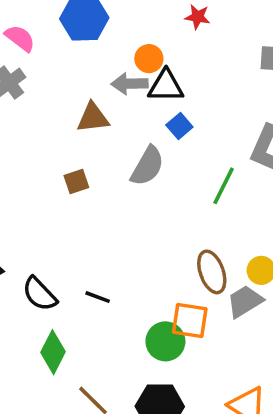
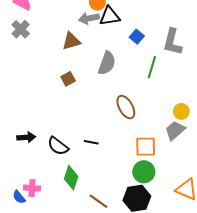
blue square: (179, 126) -> (137, 37), moved
brown ellipse: (212, 272) -> (126, 107), moved
green circle: (165, 341) -> (144, 172), moved

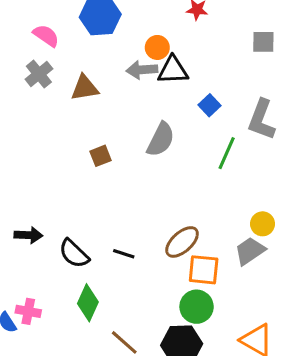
brown triangle: (71, 41) -> (85, 88), moved
brown ellipse: (126, 107) -> (182, 242), moved, turned 70

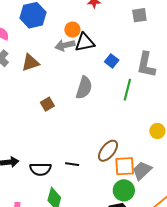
gray trapezoid: (250, 251) -> (142, 171), moved
black semicircle: (74, 254) -> (40, 169), turned -35

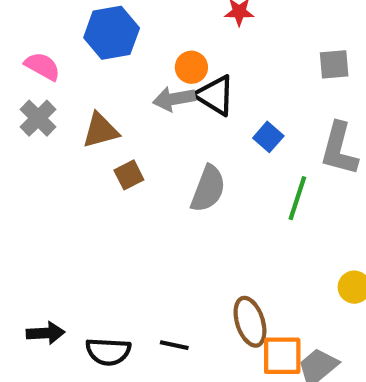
gray square: (139, 15) -> (334, 64), moved
black triangle: (85, 42) -> (215, 95), turned 40
brown square: (47, 104) -> (129, 175), moved
brown ellipse: (108, 151) -> (250, 322), turned -60

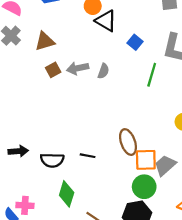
gray arrow: (174, 99) -> (78, 68), moved
brown square: (129, 175) -> (53, 70), moved
gray semicircle: (208, 189) -> (103, 71), size x0.6

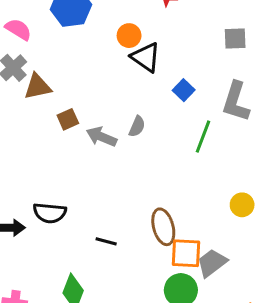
brown triangle: (45, 41) -> (38, 87), moved
gray arrow: (78, 68) -> (101, 137), moved, turned 30
black semicircle: (52, 160) -> (50, 213), moved

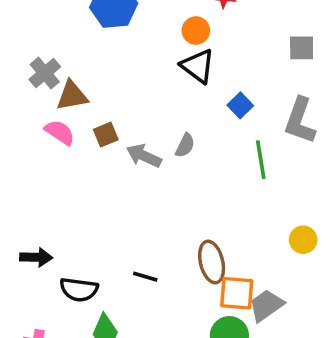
pink semicircle: (18, 29) -> (60, 132), moved
orange circle: (129, 36) -> (196, 31), moved
green line: (203, 137) -> (261, 160), turned -32
black semicircle: (50, 213) -> (79, 289), moved

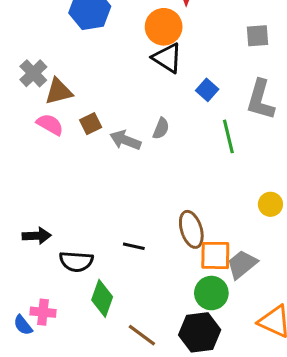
orange circle: (196, 31) -> (164, 27), size x1.5

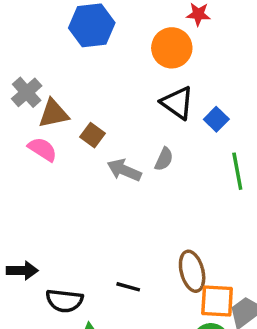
black triangle: (167, 58) -> (177, 103), moved
brown square: (91, 124) -> (92, 135), moved, turned -30

